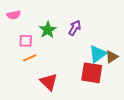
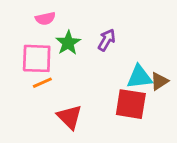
pink semicircle: (14, 15) -> (45, 19), moved
pink square: (26, 41) -> (37, 58), size x1.6
cyan triangle: (98, 54) -> (139, 77), turned 30

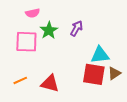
brown triangle: (159, 81) -> (114, 73), moved
orange line: (42, 83) -> (20, 80), moved
red triangle: (70, 117) -> (50, 84), turned -30

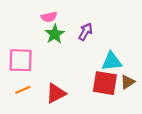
pink semicircle: (33, 13) -> (49, 17), moved
pink square: (26, 42) -> (21, 60), moved
red triangle: (50, 84) -> (56, 93), turned -42

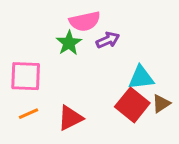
pink semicircle: (49, 17) -> (85, 21), moved, size x1.5
purple arrow: (85, 32) -> (108, 40), turned 36
red square: (105, 83) -> (132, 105), turned 30

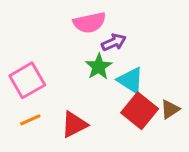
green star: (69, 43) -> (99, 67), moved
pink square: (26, 76) -> (27, 80), turned -32
cyan triangle: (141, 78) -> (131, 80), moved, turned 40

